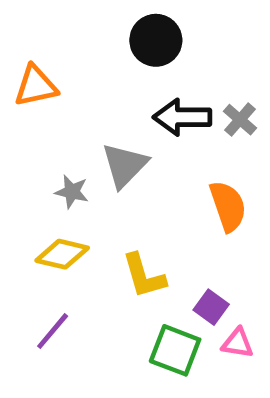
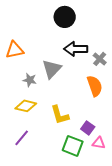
orange triangle: (36, 86) -> (15, 50), moved
gray cross: (240, 120) -> (100, 59), moved

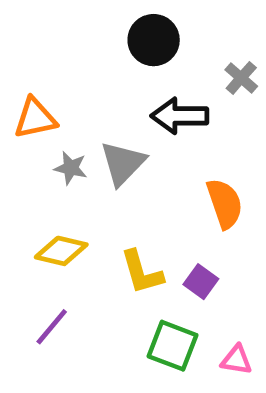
gray cross: (100, 59) -> (241, 78), moved
gray star: (30, 80) -> (71, 168), moved
purple square: (88, 128) -> (201, 282), moved
pink triangle: (99, 143) -> (236, 360), moved

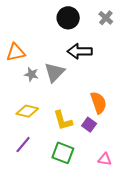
gray cross: (241, 78) -> (106, 18), moved
orange semicircle: (225, 204) -> (98, 103), moved
green square: (173, 346) -> (63, 153), moved

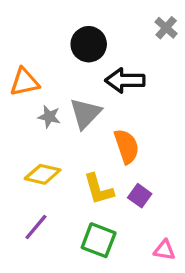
black circle: (68, 18) -> (89, 44), moved
orange semicircle: (98, 103) -> (127, 146), moved

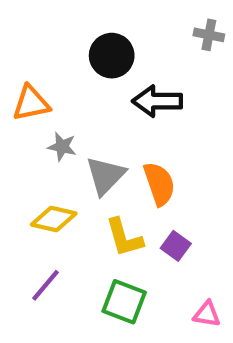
gray cross: (166, 28) -> (209, 35), turned -30
gray triangle: (85, 113) -> (105, 176), moved

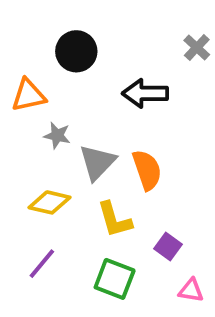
gray cross: (209, 35) -> (197, 47), moved, turned 32
black circle: (112, 56) -> (76, 51), moved
purple square: (176, 246) -> (168, 246), moved

